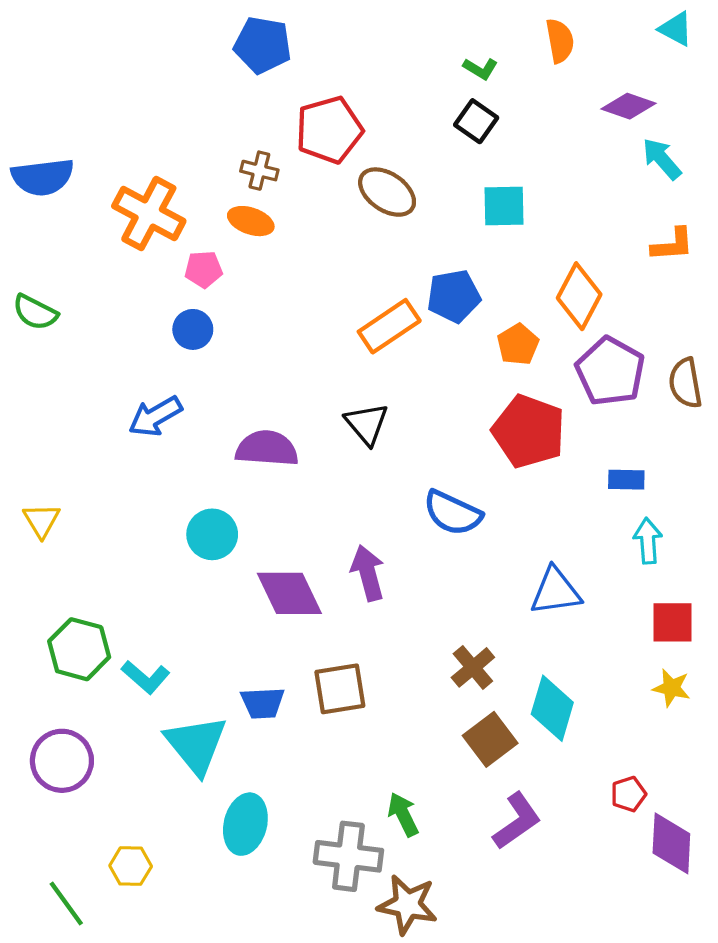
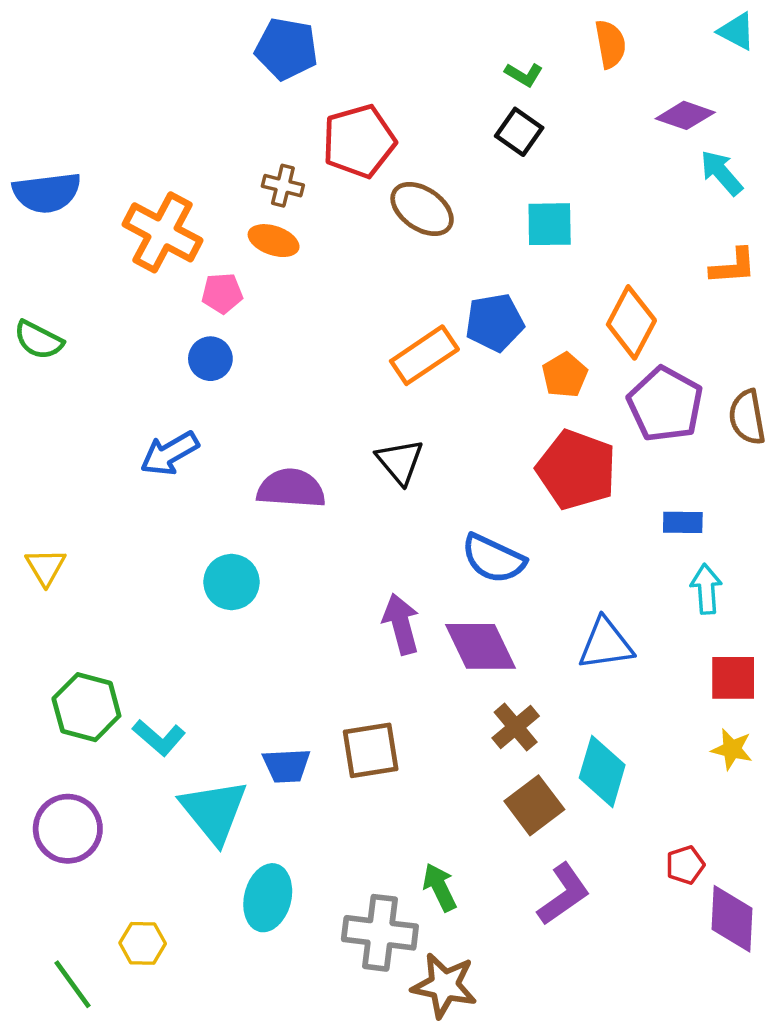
purple diamond: (289, 593) -> (481, 646), moved

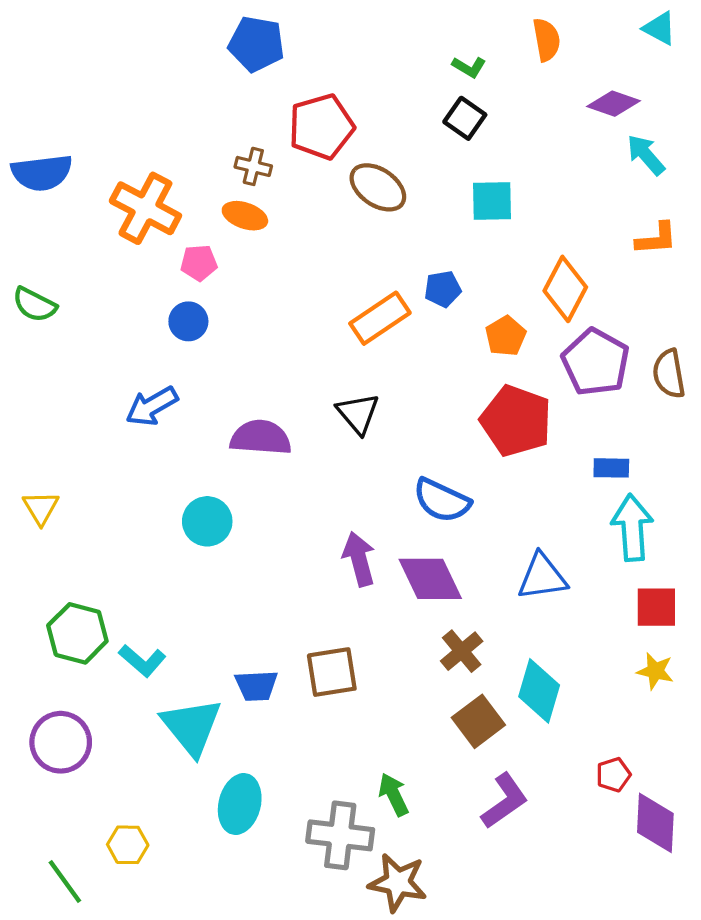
blue pentagon: (495, 322) -> (443, 289), size x0.7
cyan arrow: (706, 589) -> (632, 528), size x1.5

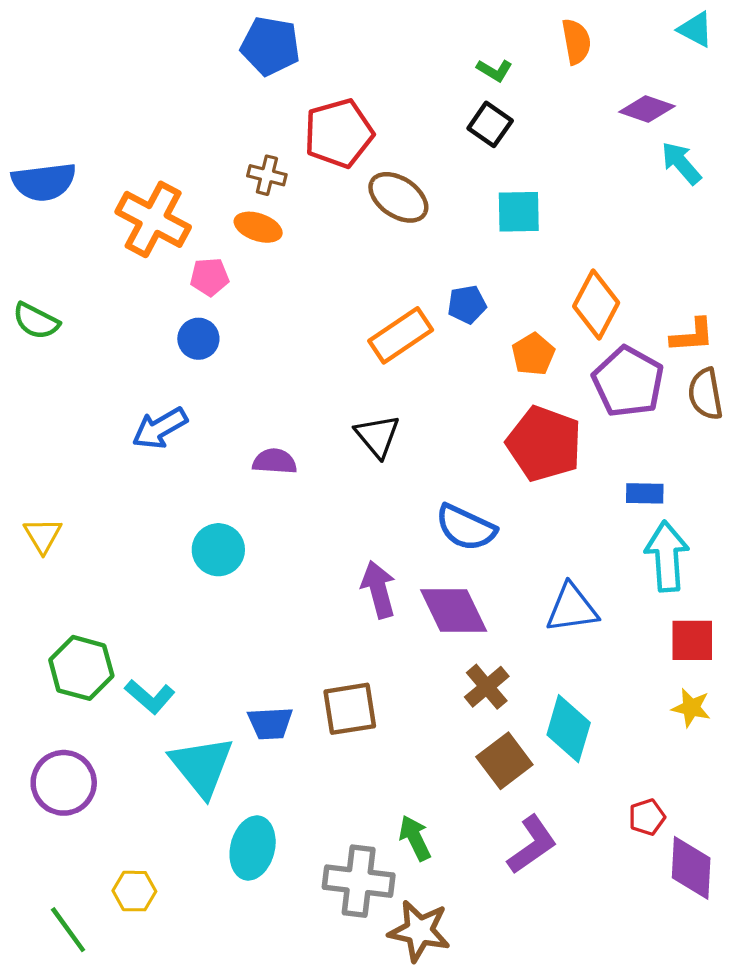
orange L-shape: (656, 239) -> (692, 335), moved
purple semicircle: (261, 438) -> (275, 461), size x0.7

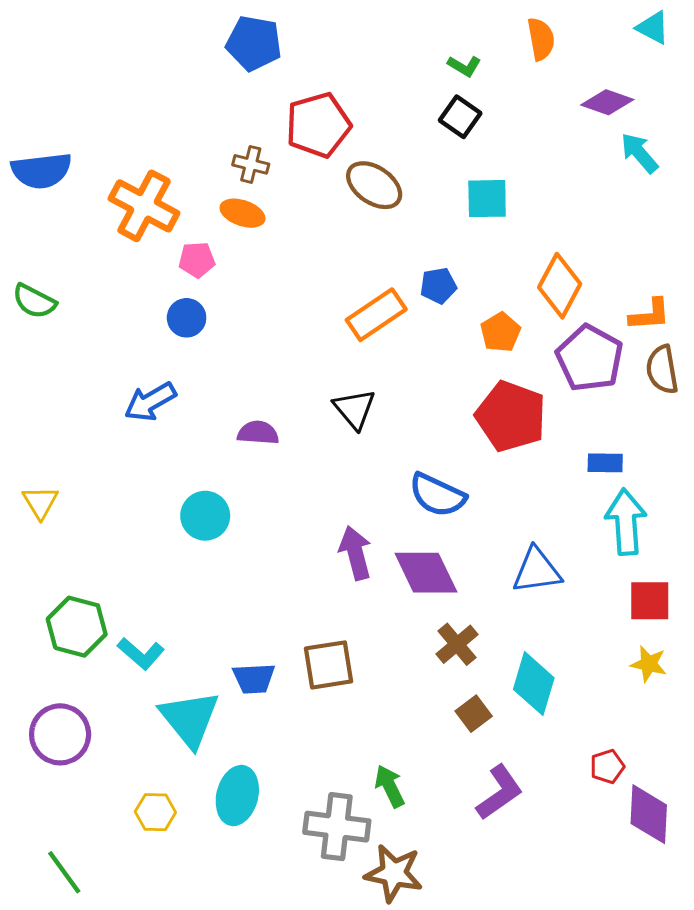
brown square: (504, 761) -> (474, 714), size x0.7
yellow hexagon: (134, 891) -> (155, 812), moved

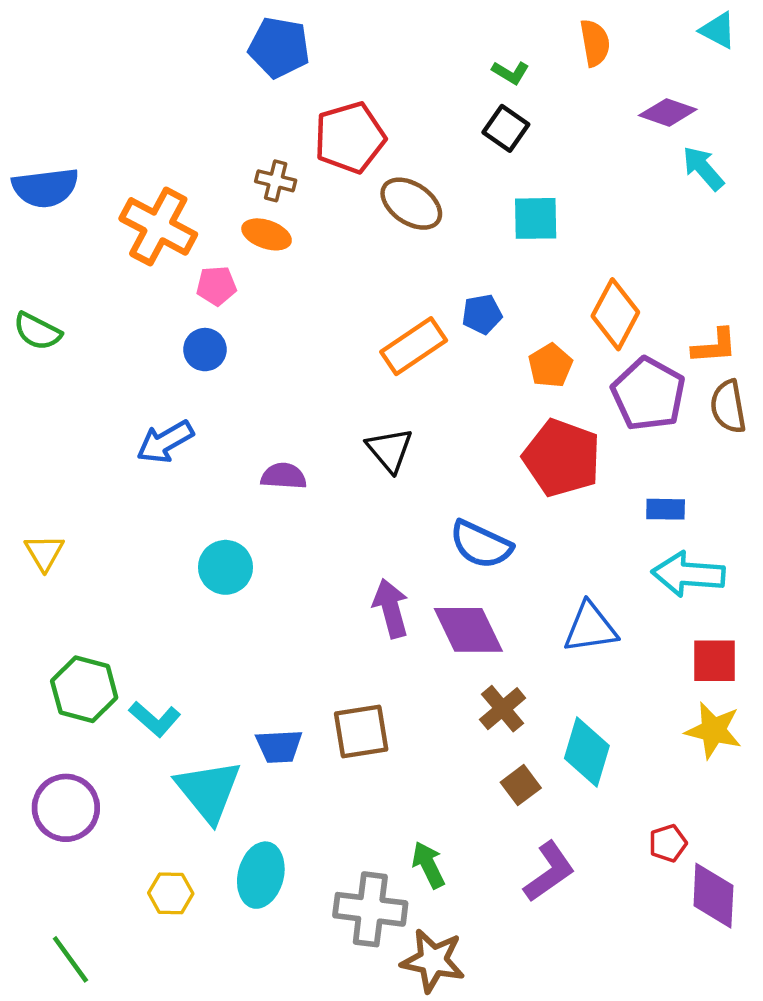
cyan arrow: (626, 522) -> (688, 574), turned -82
yellow star: (649, 664) -> (713, 730), size x1.4

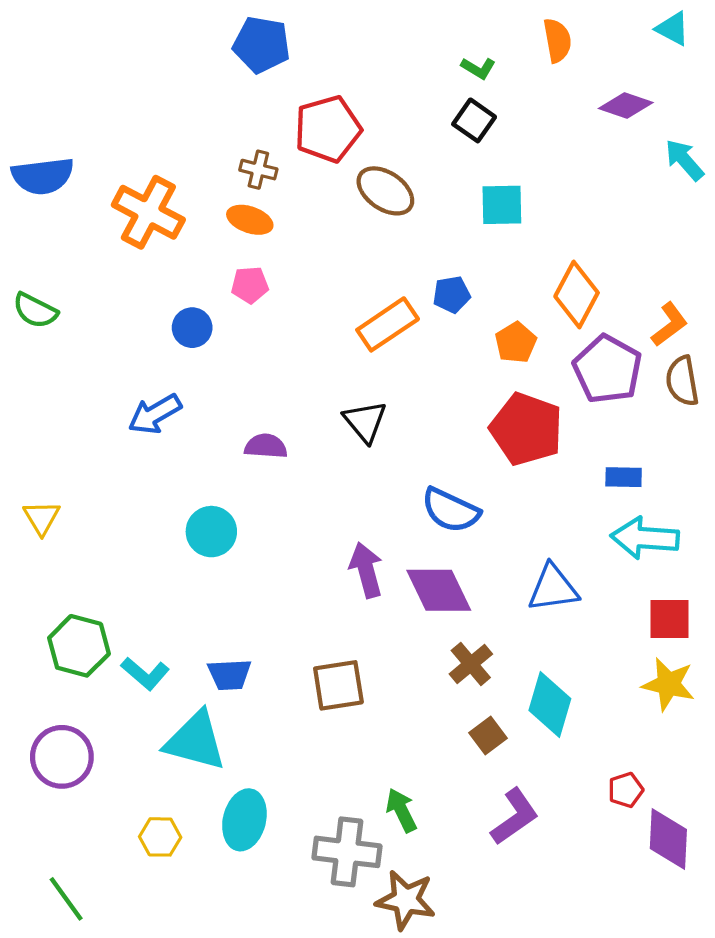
cyan arrow: (703, 168) -> (684, 160), moved
pink pentagon: (216, 286) -> (250, 285), moved
orange L-shape: (715, 346) -> (669, 324), turned -33
blue trapezoid: (279, 746) -> (230, 675), moved
cyan triangle: (208, 791) -> (195, 741), turned -36

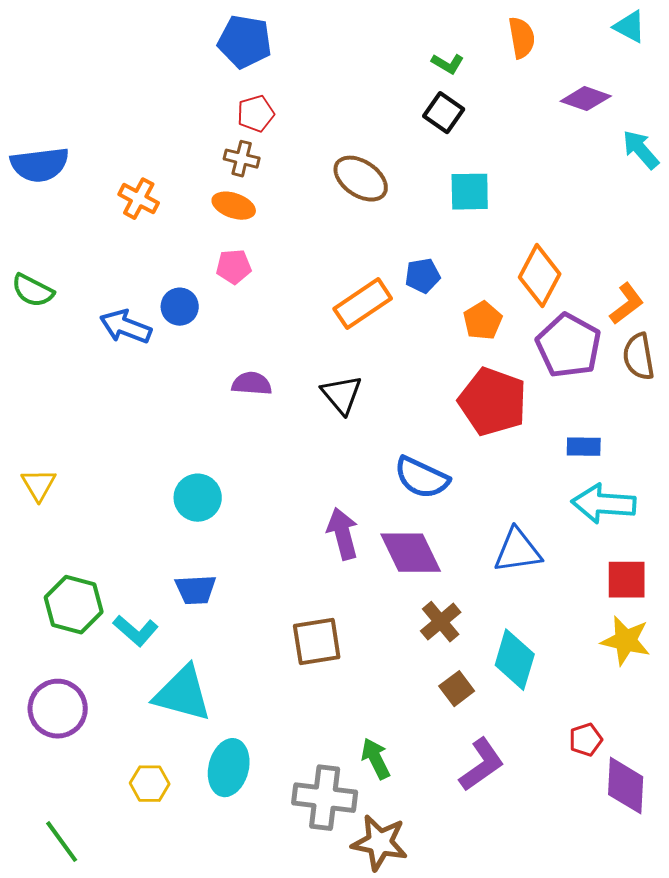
red pentagon: (328, 129) -> (256, 114), moved, size x0.6
orange cross: (148, 212) -> (139, 199), size x0.6
blue arrow: (155, 414) -> (126, 327), moved, turned 51
purple semicircle: (266, 446) -> (252, 384), moved
blue trapezoid: (230, 675) -> (196, 590), moved

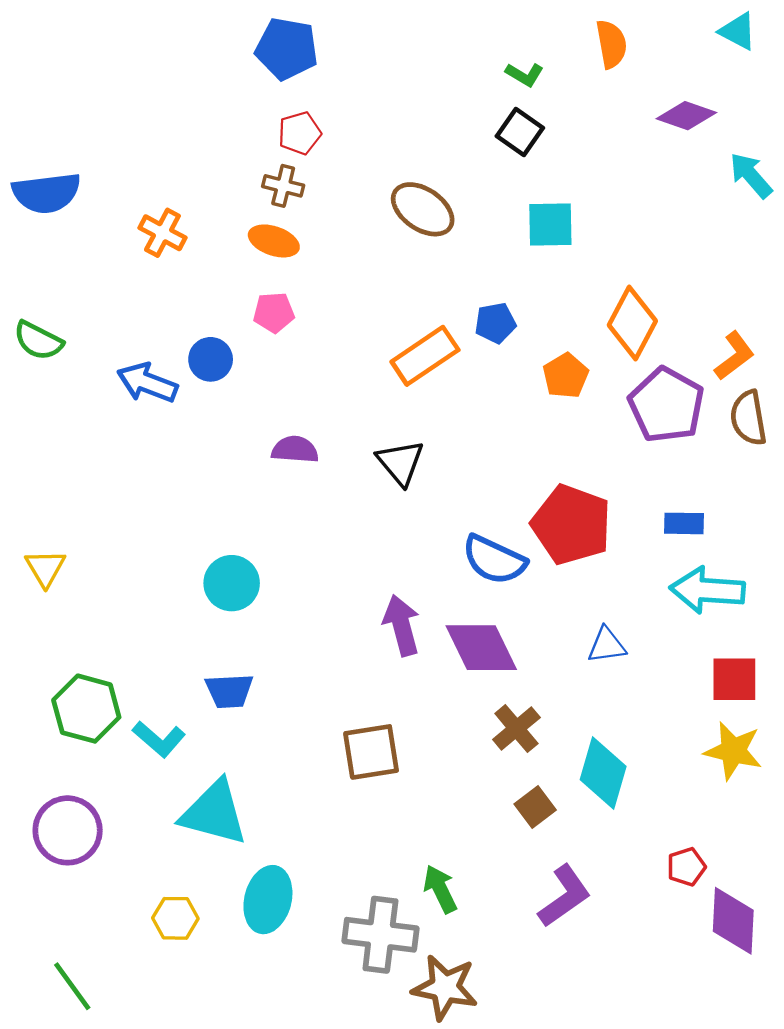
red pentagon: (493, 402) -> (571, 525), moved
blue triangle: (518, 551) -> (607, 645), size x0.7

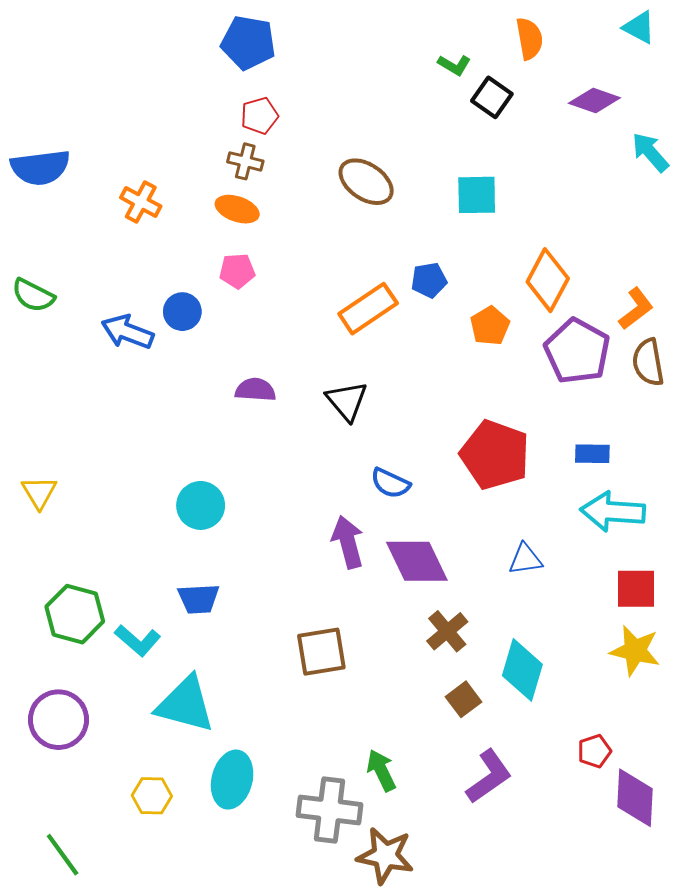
black square: (520, 132) -> (492, 97), moved
blue semicircle: (494, 560) -> (390, 483), moved, size x0.7

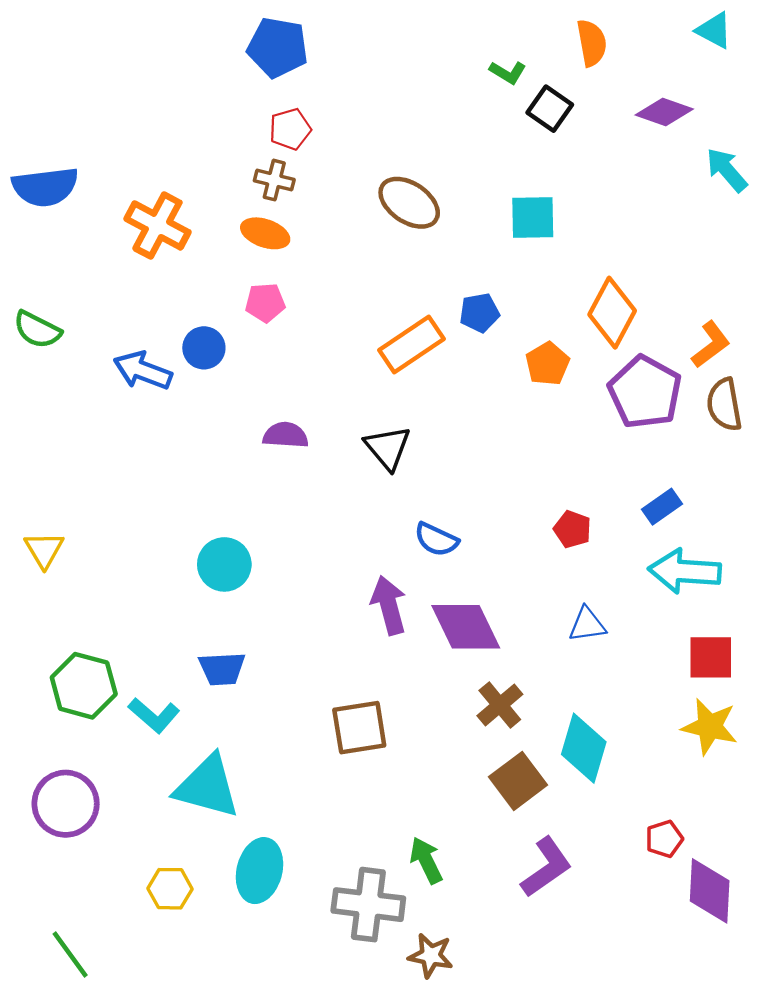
orange cross: (141, 202) -> (157, 225), size x1.4
blue rectangle: (592, 454) -> (662, 507), turned -36
red pentagon: (495, 455) -> (572, 529), moved, size x0.5
brown square: (463, 699) -> (518, 781), size x1.4
brown star: (385, 856) -> (431, 956), size x0.7

